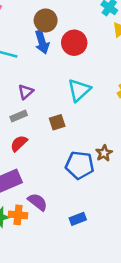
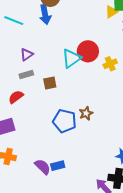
red circle: (74, 43) -> (88, 51), moved
gray rectangle: (19, 116) -> (26, 75), moved
purple semicircle: (38, 202) -> (43, 167), moved

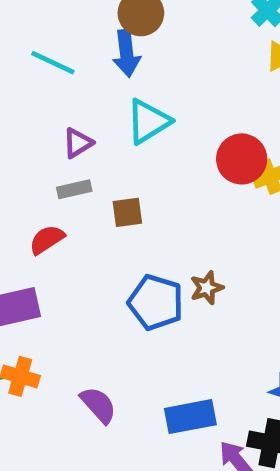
red circle: (88, 51) -> (242, 159), moved
cyan triangle: (71, 58) -> (148, 121), moved
blue rectangle: (58, 166) -> (190, 417), moved, size x1.5

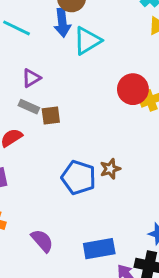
cyan triangle: (148, 121) -> (87, 41), moved
gray rectangle: (74, 189) -> (29, 107), turned 36
brown square: (127, 212) -> (51, 116), moved

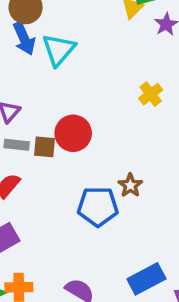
red circle: (133, 89) -> (73, 133), moved
brown square: (51, 116) -> (45, 147), turned 30

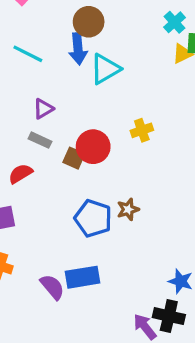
yellow cross: (151, 94) -> (142, 130), moved
brown square: (45, 147) -> (74, 158), moved
blue rectangle: (146, 279) -> (82, 277), moved

